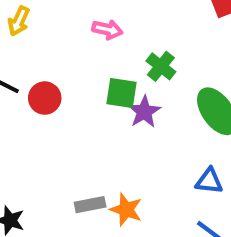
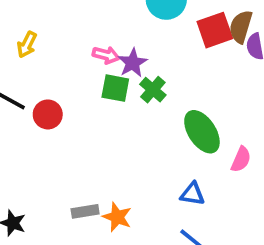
green square: (122, 93) -> (115, 88), moved
purple star: (144, 112) -> (133, 63), moved

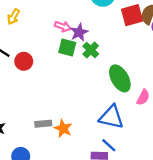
blue triangle: (192, 194) -> (111, 117), size x1.6

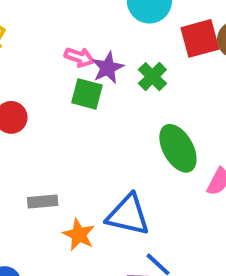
green cross: (91, 50) -> (152, 77), moved
blue triangle: (111, 117) -> (128, 215), moved
gray rectangle: (43, 124) -> (43, 201), moved

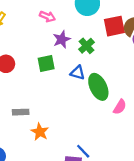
pink arrow: (79, 57) -> (47, 16), moved
green square: (87, 94) -> (46, 63), moved, turned -30
blue triangle: (128, 215) -> (78, 73), moved, size x0.6

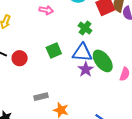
purple star: (62, 39) -> (86, 69), moved
blue triangle: (78, 73) -> (82, 53), size x1.5

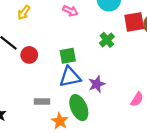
blue triangle: (82, 53) -> (70, 77), moved, turned -30
green ellipse: (103, 61) -> (79, 108), moved

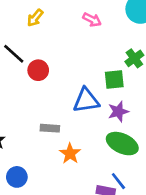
green square: (68, 56) -> (114, 79), moved
green ellipse: (79, 108) -> (122, 144), moved, turned -45

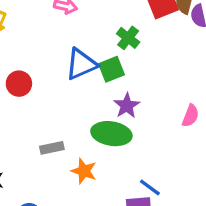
blue triangle: (86, 100) -> (81, 64), moved
green ellipse: (122, 144) -> (111, 134), moved

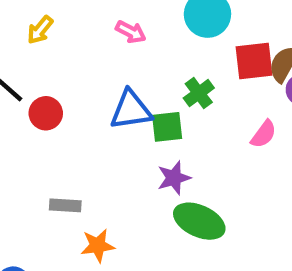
pink semicircle: (190, 116) -> (264, 134), moved
green ellipse: (111, 134) -> (199, 221), moved
orange star: (84, 171) -> (98, 246), turned 30

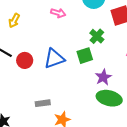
blue triangle: (131, 110) -> (54, 59), moved
purple star: (174, 178) -> (103, 77), moved

